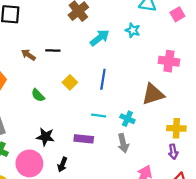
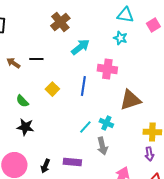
cyan star: (133, 30) -> (120, 38), moved
pink cross: (169, 61) -> (107, 69), moved
cyan line: (99, 115) -> (85, 127), moved, turned -56
black star: (45, 137) -> (25, 127), moved
purple rectangle: (84, 139) -> (72, 162), moved

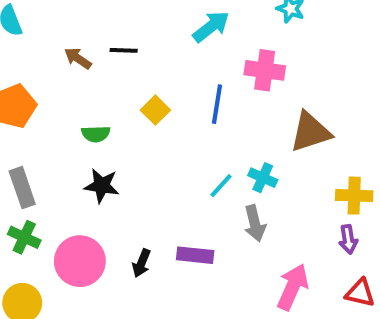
green semicircle: (22, 101) -> (96, 134), turned -48

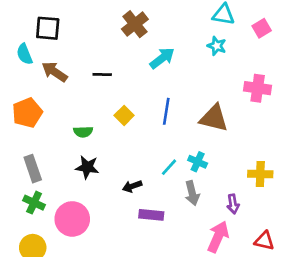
brown arrow: (78, 58) -> (55, 72), moved, size x1.4
pink cross: (265, 70) -> (258, 88), moved
brown triangle: (310, 132) -> (214, 118), moved, turned 32
purple arrow: (348, 239) -> (233, 204), moved
black arrow: (141, 263) -> (132, 186), moved, turned 48

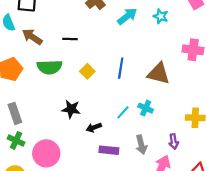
cyan arrow: (162, 58) -> (127, 16), moved
green semicircle: (83, 132) -> (49, 67), moved, size x1.6
black star: (87, 167) -> (71, 109), moved
gray arrow: (192, 193) -> (141, 145), moved

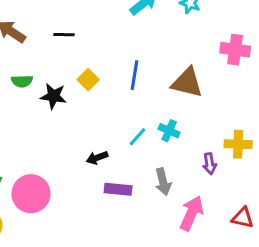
green semicircle: (49, 67) -> (22, 81), moved, size x0.6
black star: (71, 109) -> (53, 96), moved
purple arrow: (174, 142) -> (210, 164), moved

